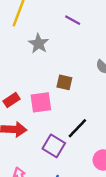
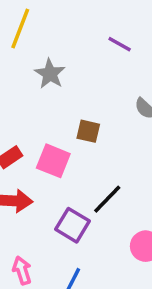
purple line: (73, 20) -> (120, 44), moved
pink square: (41, 102) -> (53, 161), turned 30

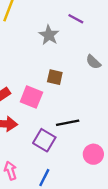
gray star: (50, 74) -> (49, 35), moved
black line: (107, 199) -> (68, 123), turned 35

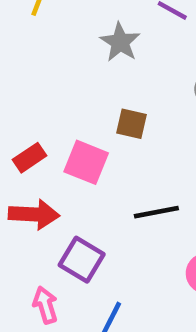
purple square: (44, 140) -> (82, 260), moved

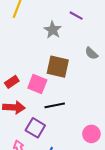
brown square: (131, 124) -> (58, 67), size x1.6
black line: (156, 212) -> (55, 105), moved

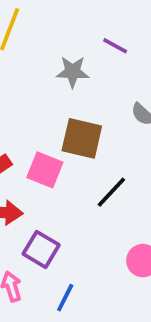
gray star: (53, 30) -> (73, 72), turned -30
black line: (55, 105) -> (111, 192), moved, turned -36

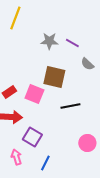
purple line: (115, 46) -> (72, 43), moved
black line: (111, 192) -> (70, 106), turned 36

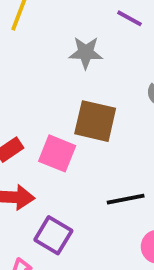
purple line: (72, 43) -> (129, 18), moved
black line: (70, 106) -> (126, 199), moved

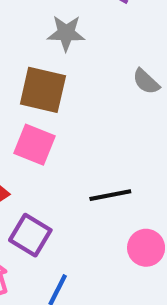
brown square: (95, 121) -> (43, 90), moved

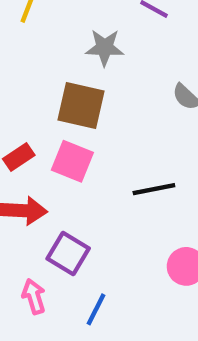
black line: (110, 195) -> (154, 189), moved

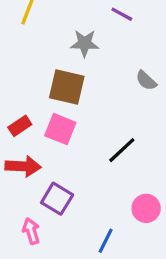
black line: (154, 189) -> (122, 150), turned -32
blue line: (96, 309) -> (106, 241), moved

